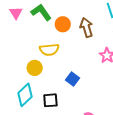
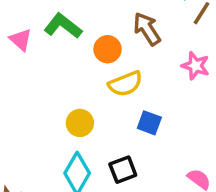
orange circle: (63, 24) -> (108, 49), moved
yellow semicircle: (49, 50) -> (125, 84), moved

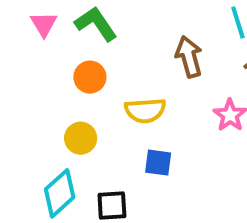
orange circle: (108, 49) -> (90, 77), moved
blue square: (149, 123) -> (158, 163), turned -30

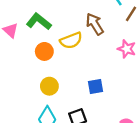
yellow semicircle: (145, 111) -> (71, 40), moved

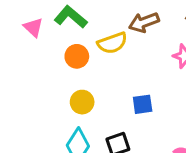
brown arrow: (95, 24) -> (144, 22), turned -80

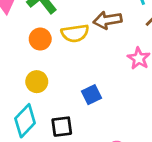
blue square: (143, 104) -> (91, 95), turned -30

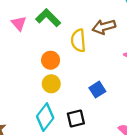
yellow semicircle: (75, 33) -> (78, 40), turned 100
orange circle: (40, 39) -> (51, 60), moved

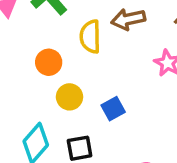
yellow circle: (51, 84) -> (70, 97), moved

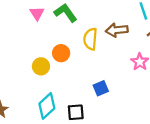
yellow circle: (70, 97) -> (41, 66), moved

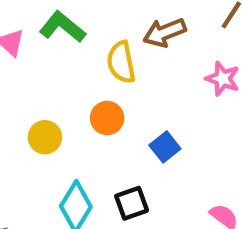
orange circle: (61, 53) -> (107, 118), moved

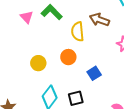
brown arrow: (165, 33) -> (99, 20), turned 36

